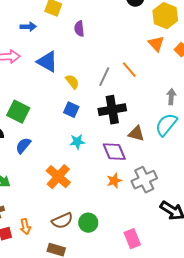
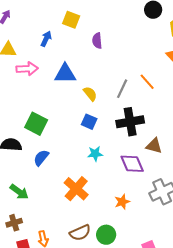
blue arrow: (28, 27) -> (46, 39), turned -63
blue triangle: (47, 62) -> (65, 74), turned -30
orange star: (114, 181) -> (122, 202), moved

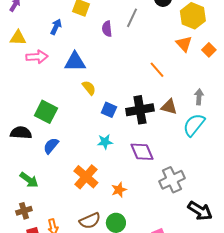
gray line: (122, 89) -> (132, 18), moved
yellow semicircle: (90, 94) -> (89, 88), moved
blue square: (89, 122) -> (109, 110), moved
brown triangle: (154, 146) -> (169, 107), moved
orange star: (122, 202) -> (119, 190), moved

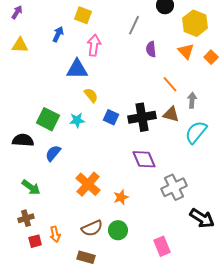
purple semicircle: (107, 29) -> (151, 49), moved
pink arrow: (37, 57) -> (94, 45), moved, turned -80
orange line: (157, 70) -> (170, 84), moved
gray arrow: (199, 97) -> (192, 100), moved
cyan star: (105, 142) -> (77, 120), moved

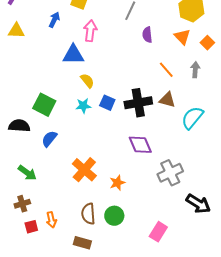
gray arrow: (192, 100) -> (195, 70), moved
cyan star: (77, 120) -> (83, 106), moved
brown semicircle: (92, 228) -> (88, 214), turned 110
pink rectangle: (162, 246) -> (158, 232), turned 54

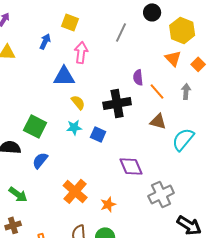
purple semicircle: (147, 35) -> (138, 77), moved
blue square: (107, 103) -> (98, 134), moved
black cross: (138, 103) -> (117, 103), moved

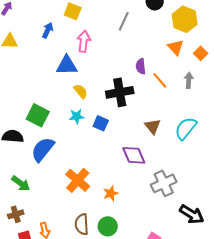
brown triangle: (158, 121) -> (153, 126), moved, turned 36
blue semicircle: (40, 160) -> (43, 149), size x1.5

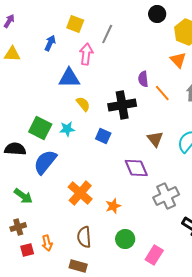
gray line: (124, 21) -> (107, 34), moved
cyan star: (77, 116) -> (67, 129), moved
green circle: (108, 226) -> (125, 239), moved

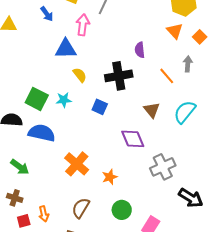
blue arrow: (50, 43) -> (47, 14), turned 119
orange line: (162, 93) -> (167, 76), moved
blue semicircle: (45, 162) -> (42, 133), turned 64
brown cross: (18, 227) -> (15, 198), turned 35
brown semicircle: (84, 237) -> (81, 208), turned 35

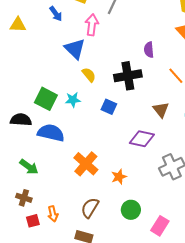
blue triangle: (66, 49) -> (75, 49), turned 45
purple diamond: (133, 139) -> (142, 139), turned -55

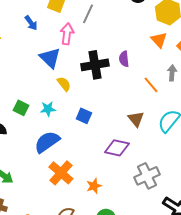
black cross: (128, 76) -> (95, 65), moved
green square: (46, 99) -> (21, 108), size x0.7
blue semicircle: (51, 133) -> (47, 142), moved, turned -48

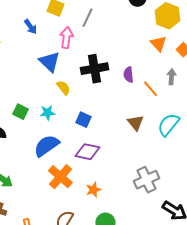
purple semicircle: (124, 59) -> (128, 75), moved
purple diamond: (117, 148) -> (87, 152), moved

